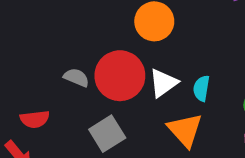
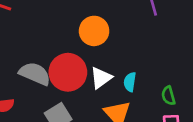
gray semicircle: (76, 78) -> (35, 74), size x1.6

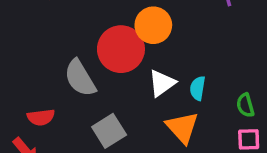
red circle: (68, 72) -> (121, 49), moved
gray semicircle: (35, 74) -> (80, 78), turned -144

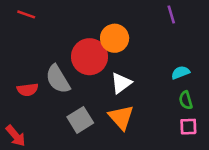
cyan semicircle: (198, 88) -> (180, 73), moved, turned 60
red semicircle: (41, 117) -> (28, 90), moved
orange triangle: (182, 127) -> (121, 117), moved

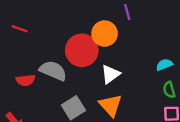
red line: (26, 14) -> (20, 29), moved
purple line: (171, 14) -> (127, 12), moved
gray semicircle: (58, 79) -> (53, 71), turned 144

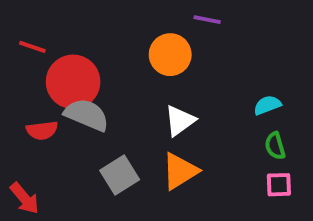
purple line: (127, 12) -> (207, 20), turned -63
red circle: (82, 50) -> (73, 82), moved
orange triangle: (111, 105) -> (180, 171), turned 40

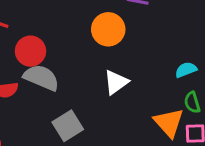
red circle: (73, 82) -> (30, 51), size x0.7
orange triangle: (180, 171) -> (169, 123), moved, turned -40

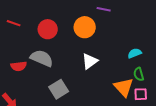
red circle: (30, 51) -> (48, 29), moved

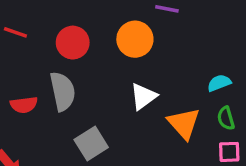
gray semicircle: (42, 58) -> (63, 91), turned 55
orange triangle: (124, 87) -> (184, 123), moved

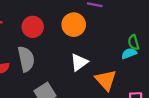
green semicircle: (226, 118) -> (134, 42), moved

